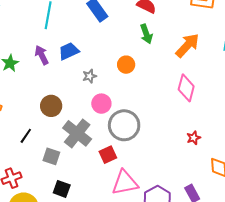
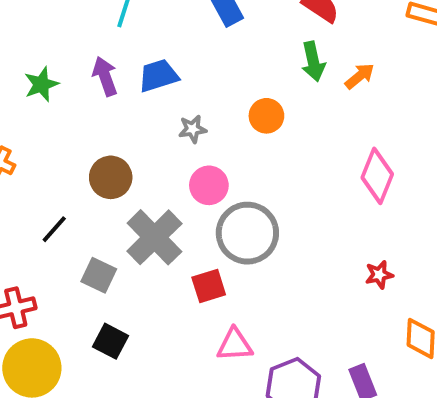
orange arrow: (187, 45) -> (360, 76), moved, size x0.6
pink triangle: (125, 183) -> (235, 345), size x0.7

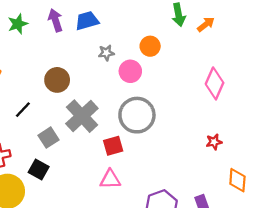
pink circle: (209, 185) -> (130, 71), moved
gray square: (99, 275) -> (48, 138), turned 30
black square: (111, 341) -> (39, 169), moved
pink triangle: (235, 345) -> (110, 179), moved

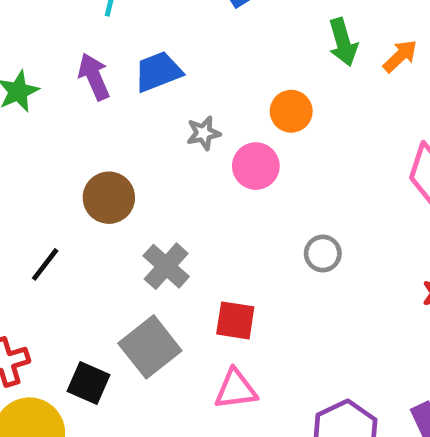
gray circle: (137, 115) -> (323, 254), moved, size x0.5
gray cross: (82, 116) -> (166, 266), size x0.7
gray square: (48, 138) -> (150, 347), moved, size x1.4
red square: (113, 146) -> (235, 320), turned 30

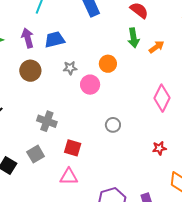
brown circle: (109, 198) -> (30, 71), moved
gray cross: (166, 266) -> (47, 121), turned -30
gray square: (150, 347) -> (36, 154), size x0.7

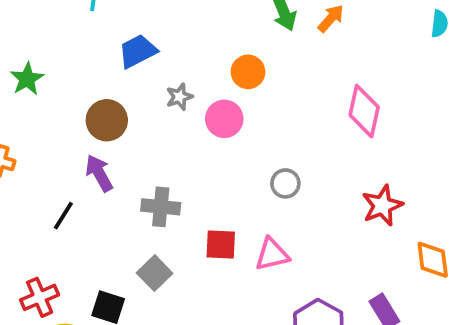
purple arrow: (28, 38) -> (99, 173), moved
red star: (159, 148) -> (382, 206), size x1.5
pink triangle: (69, 177) -> (272, 254), moved

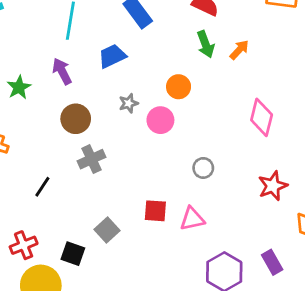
blue trapezoid: (138, 51) -> (112, 56), moved
purple arrow: (99, 173) -> (62, 71), moved
gray cross: (161, 207) -> (91, 159), moved, turned -32

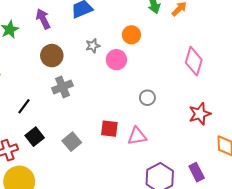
black square: (73, 254) -> (35, 137), moved, turned 30

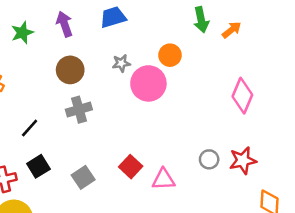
pink circle: (116, 60) -> (148, 83), size x1.4
gray circle: (147, 98) -> (209, 159), moved
red square: (109, 129) -> (131, 167), turned 30

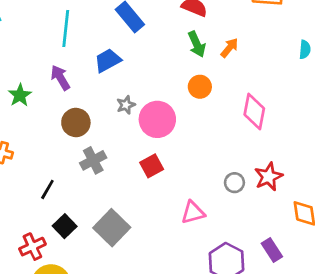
orange circle: (170, 55) -> (200, 87), moved
red square: (131, 167) -> (152, 166), moved, turned 30
gray square: (83, 177) -> (112, 228), size x1.5

